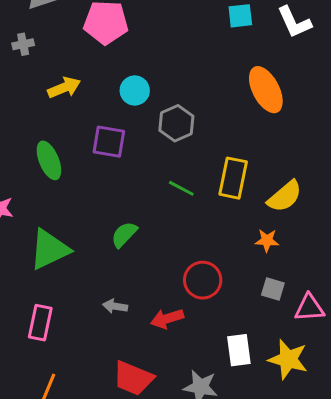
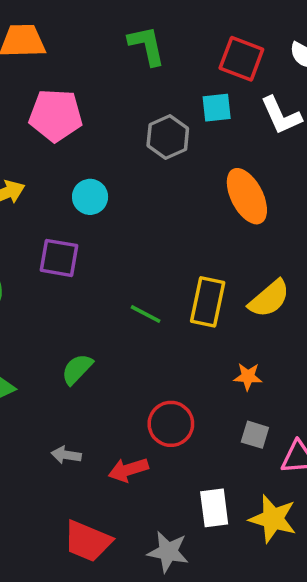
gray hexagon: (176, 123) -> (168, 137), moved
yellow semicircle: (285, 196) -> (269, 299), moved

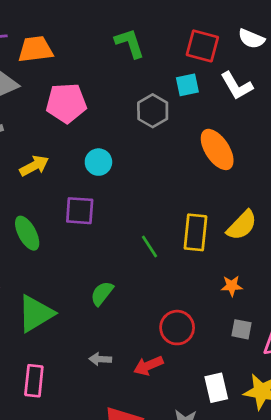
green line: (146, 314) -> (149, 246), turned 35

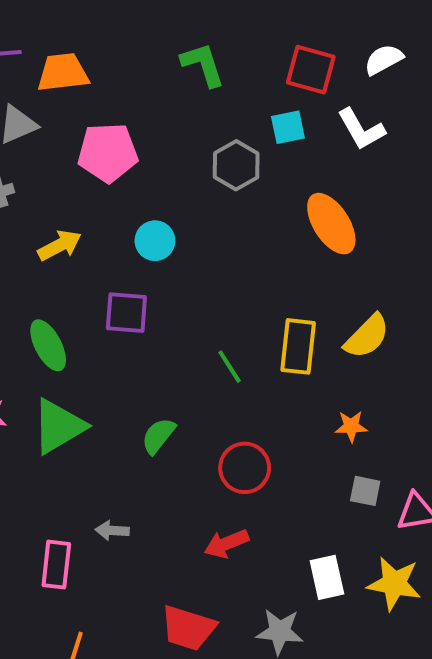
white semicircle: (251, 39) -> (384, 60), turned 128
green triangle: (36, 314) -> (59, 426), moved
red circle: (177, 328) -> (245, 468), moved
gray arrow: (100, 359) -> (112, 531), moved

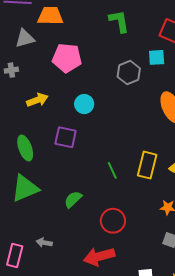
red arrow: (226, 544) -> (99, 256), size x1.4

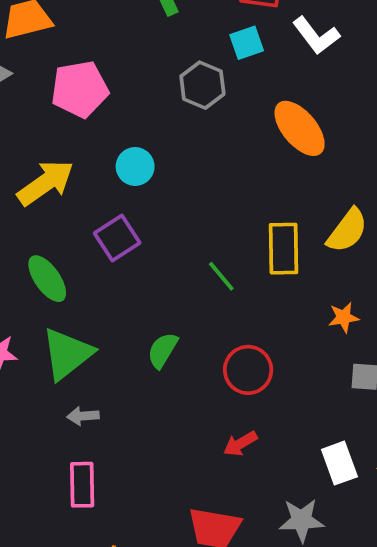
yellow arrow: (37, 100) -> (46, 183), size x1.4
purple square: (66, 137) -> (117, 238), turned -30
gray arrow: (44, 243) -> (83, 416), moved
red arrow: (99, 256) -> (240, 444), size x0.6

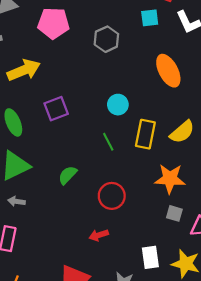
gray hexagon: (202, 85) -> (106, 39), moved
cyan circle: (135, 166) -> (118, 105), moved
orange star: (344, 317) -> (170, 179), size x1.8

